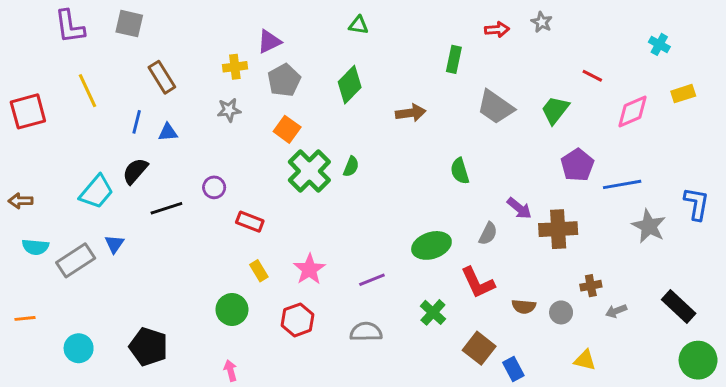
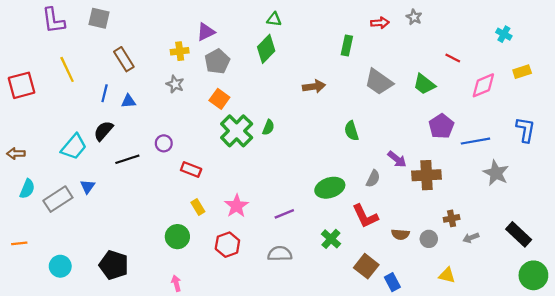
green diamond: (350, 85) -> (266, 49), moved
gray star: (229, 110) -> (175, 84), turned 30
green trapezoid: (555, 110) -> (424, 84), turned -90
blue L-shape: (697, 204) -> (525, 130), moved
cyan semicircle: (35, 247) -> (27, 189), turned -72

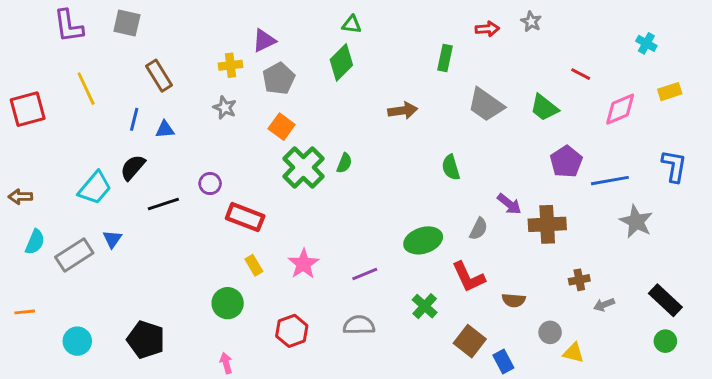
red rectangle: (191, 170) -> (245, 217), size x1.4
gray circle: (429, 239) -> (550, 332), moved
red hexagon: (227, 245) -> (292, 331), moved
green circle: (533, 275) -> (665, 341), moved, size x0.6

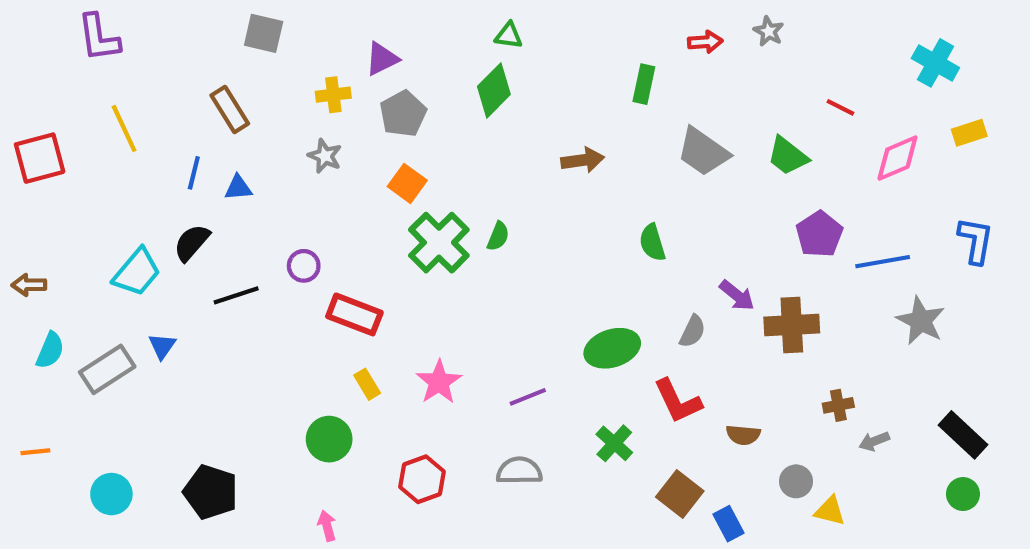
gray square: (127, 23) -> (264, 33), moved
cyan cross: (646, 43) -> (935, 63), size x1.5

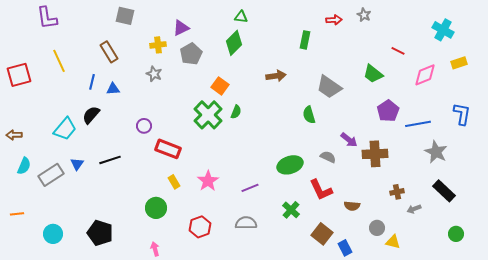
gray trapezoid: (703, 152) -> (329, 87), moved
orange square: (407, 183) -> (220, 86), moved
black line: (236, 295) -> (110, 160), moved
gray semicircle: (692, 331) -> (328, 157), turned -91
black rectangle: (963, 435) -> (444, 191), moved

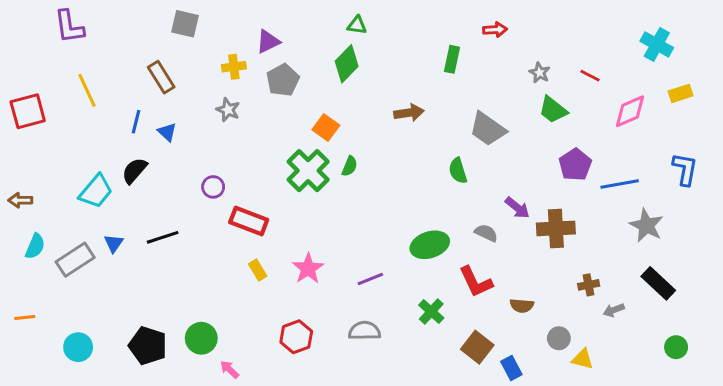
gray star: (364, 15) -> (540, 73), moved
blue triangle: (113, 89) -> (167, 132), turned 48
green circle: (156, 208) -> (201, 338), moved
pink arrow: (155, 249) -> (229, 369), turned -32

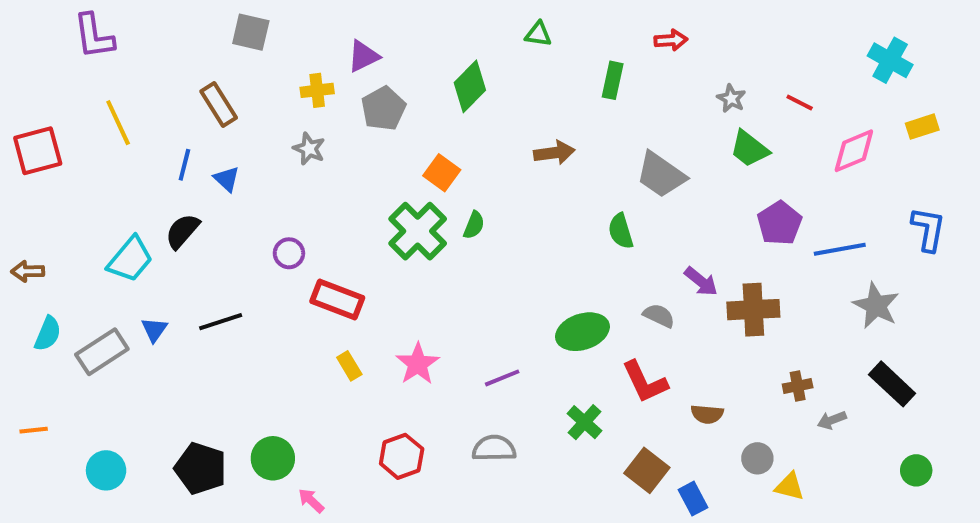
green triangle: (357, 25) -> (538, 34), moved

